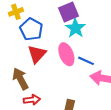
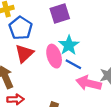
cyan star: (75, 28) -> (69, 45), moved

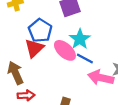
blue pentagon: (21, 28) -> (40, 30), moved
pink ellipse: (54, 56) -> (65, 50), turned -30

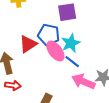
blue pentagon: (40, 30) -> (49, 35), moved, turned -30

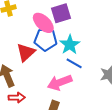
pink ellipse: (55, 51) -> (43, 23), moved
pink arrow: (83, 81) -> (60, 82), moved, turned -35

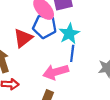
blue line: (74, 63) -> (72, 53), turned 63

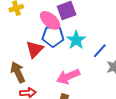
blue line: (72, 53) -> (100, 51), moved, turned 42

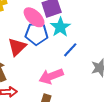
cyan star: (76, 40) -> (60, 27), moved
blue line: (100, 51) -> (70, 50), moved

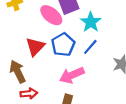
cyan star: (60, 27) -> (91, 22), moved
blue pentagon: (37, 34) -> (63, 45), moved, turned -30

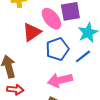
red triangle: (35, 47) -> (32, 32), moved

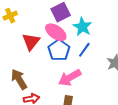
pink ellipse: (51, 19) -> (56, 32), moved

